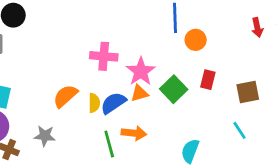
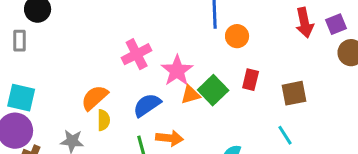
red arrow: (257, 28) -> (305, 23), size x1.4
pink cross: (104, 56) -> (137, 54), turned -32
orange triangle: (139, 93) -> (191, 95), moved
yellow semicircle: (94, 103) -> (104, 120), moved

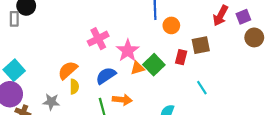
red arrow: (305, 23) -> (220, 16), turned 40
gray rectangle: (20, 41) -> (14, 19), moved
brown square: (294, 93) -> (201, 45), moved
cyan square: (21, 98) -> (14, 70), turned 35
cyan line: (285, 135) -> (202, 88), moved

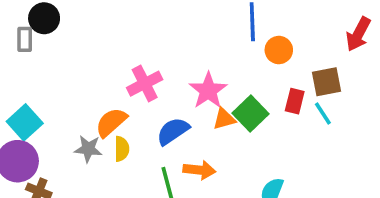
pink cross: (98, 39) -> (145, 84), moved
cyan line: (202, 88) -> (323, 114), moved
gray star: (51, 102) -> (88, 149), moved

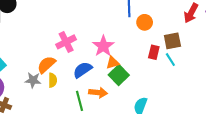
green square: (251, 114) -> (119, 75), moved

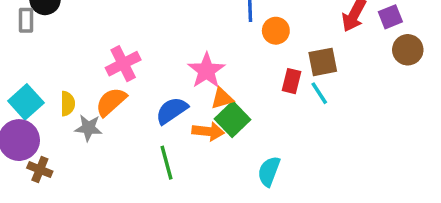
pink cross: (66, 42) -> (123, 64), moved
yellow semicircle: (53, 80) -> (68, 104), moved
orange arrow: (98, 93) -> (208, 131), moved

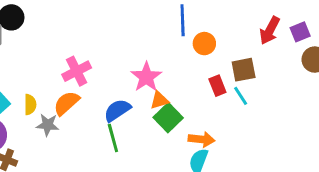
red rectangle: (291, 81) -> (217, 86), turned -36
orange arrow: (208, 131) -> (201, 139), moved
green line: (167, 163) -> (113, 138), moved

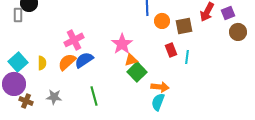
brown square: (244, 70) -> (184, 26), moved
cyan line: (241, 96) -> (187, 57), turned 40
blue semicircle: (117, 110) -> (84, 60), moved
gray star: (48, 125) -> (54, 97), moved
green line: (113, 138) -> (94, 96), moved

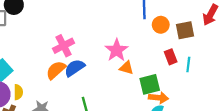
orange triangle: (131, 60) -> (126, 68), turned 32
yellow semicircle: (42, 63) -> (18, 92), moved
green square: (137, 72) -> (150, 84), moved, turned 30

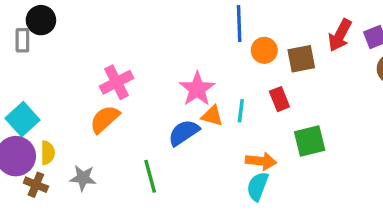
cyan line: (188, 65) -> (241, 111), moved
blue semicircle: (75, 68) -> (184, 133), moved
green square: (150, 84) -> (310, 141), moved

